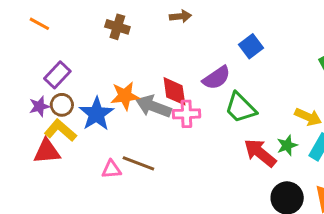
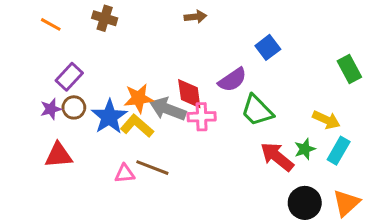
brown cross: (117, 27) -> (105, 18), moved
yellow L-shape: (60, 130) -> (137, 126), moved

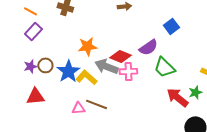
purple rectangle: (69, 77) -> (33, 31), moved
red diamond: (189, 94) -> (120, 56), turned -60
orange star: (139, 98) -> (87, 46), moved

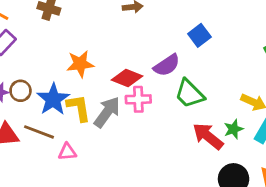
gray arrow: (106, 66) -> (107, 112), moved, turned 105
yellow L-shape: (86, 77) -> (79, 108), turned 40
brown line: (96, 104) -> (39, 132), moved

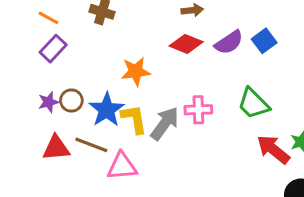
purple semicircle: (167, 65) -> (229, 42), moved
red diamond: (127, 78) -> (186, 44), moved
pink triangle: (67, 152) -> (122, 166), size x1.5

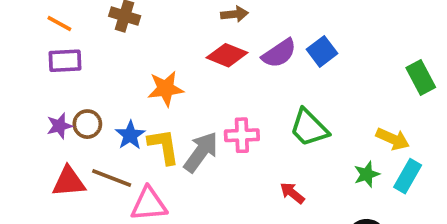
purple rectangle: (53, 49) -> (65, 61), turned 44
blue star: (107, 110) -> (130, 135), size x0.7
red arrow: (273, 149) -> (292, 193), moved, size x0.6

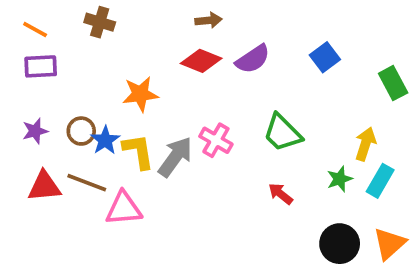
blue square: (322, 51) -> (325, 57), moved
brown circle: (87, 124) -> (81, 131), moved
pink cross: (242, 135) -> (216, 140), turned 32
yellow arrow: (393, 139) -> (365, 144), turned -96
red arrow: (292, 193) -> (281, 194), moved

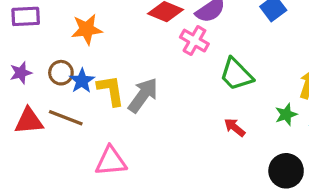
orange star: (140, 94) -> (87, 29), moved
pink cross: (216, 140) -> (194, 41), moved
pink triangle: (124, 209) -> (111, 161), moved

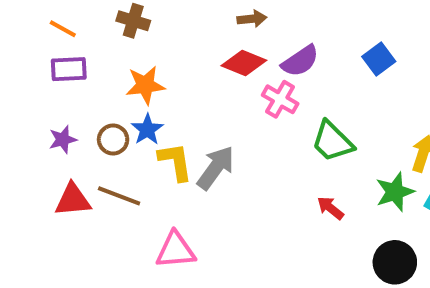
blue star: (82, 81) -> (147, 129), moved
green star: (286, 115) -> (395, 192), size x1.4

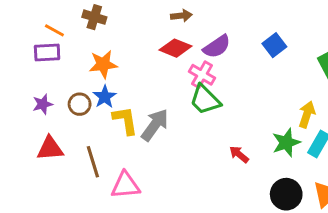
orange line: (63, 29) -> (54, 30), moved
green trapezoid: (332, 142) -> (205, 100), moved
brown line: (119, 196) -> (93, 162), moved, turned 52

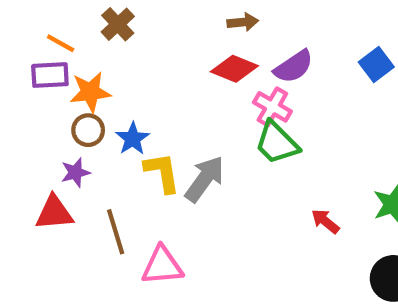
brown cross: (94, 17) -> (118, 24), turned 30
orange star: (103, 64) -> (90, 92), moved
purple star: (43, 104) -> (75, 172), moved
brown circle: (80, 104) -> (88, 130), moved

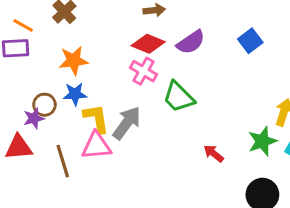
orange star: (90, 92) -> (73, 60), moved
pink cross: (272, 107) -> (144, 71), moved
brown circle: (88, 130) -> (44, 105), moved
blue star: (133, 139) -> (75, 94), turned 30
pink triangle: (162, 266) -> (96, 146), moved

